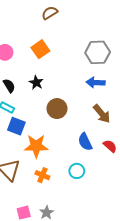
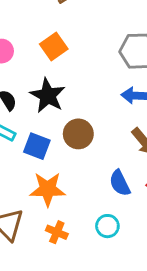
black star: (36, 83) -> (48, 96), size x1.6
blue square: (16, 126) -> (37, 146), moved

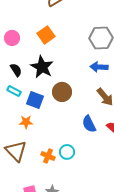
orange star: (48, 189) -> (26, 122), moved, size x0.6
cyan circle: (107, 226) -> (67, 152), moved

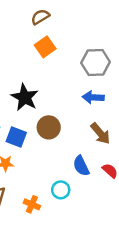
orange square: (46, 35) -> (45, 47), moved
cyan circle: (67, 152) -> (61, 190), moved

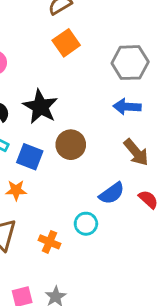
blue semicircle: (81, 166) -> (112, 193), turned -100

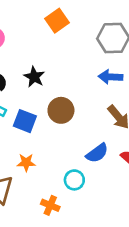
black star: (40, 107) -> (34, 77), size x0.7
orange star: (16, 190) -> (26, 163), moved
orange cross: (49, 242) -> (50, 205), moved

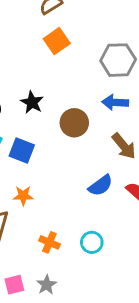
brown circle: (61, 110) -> (74, 123), moved
cyan circle: (74, 180) -> (92, 242), moved

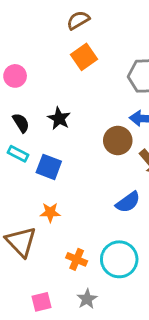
brown circle: (74, 123) -> (118, 141), moved
cyan circle: (92, 242) -> (119, 259), size x1.6
gray star: (47, 285) -> (87, 299), moved

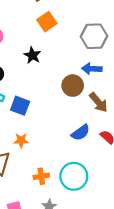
black star: (59, 118) -> (32, 55), moved
orange cross: (77, 259) -> (41, 176), turned -32

